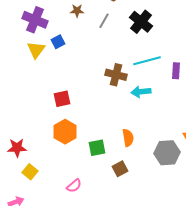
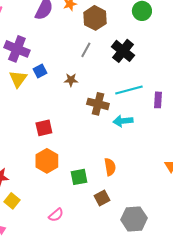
brown star: (77, 11) -> (71, 80), moved
gray hexagon: (167, 153) -> (134, 219), moved

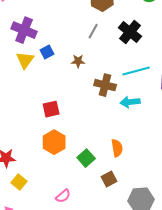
green square: (79, 177) -> (86, 158), turned -30

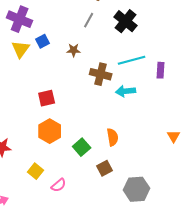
yellow square: (19, 182) -> (36, 171), moved

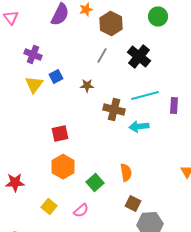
purple cross: (20, 19) -> (33, 55), size x0.7
brown square: (105, 168) -> (133, 204), moved, turned -35
pink semicircle: (59, 185) -> (81, 211), moved

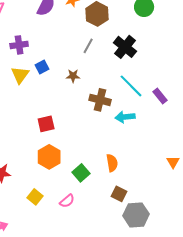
purple cross: (33, 55) -> (19, 45), turned -30
cyan line: (145, 96) -> (131, 86), turned 60
purple rectangle: (174, 106) -> (160, 96), turned -42

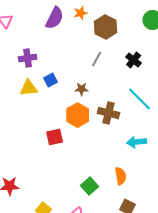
black cross: (125, 47) -> (134, 60), size x0.7
yellow triangle: (20, 75) -> (29, 88), turned 48
cyan arrow: (125, 117) -> (137, 142), moved
orange hexagon: (49, 157) -> (78, 115), moved

